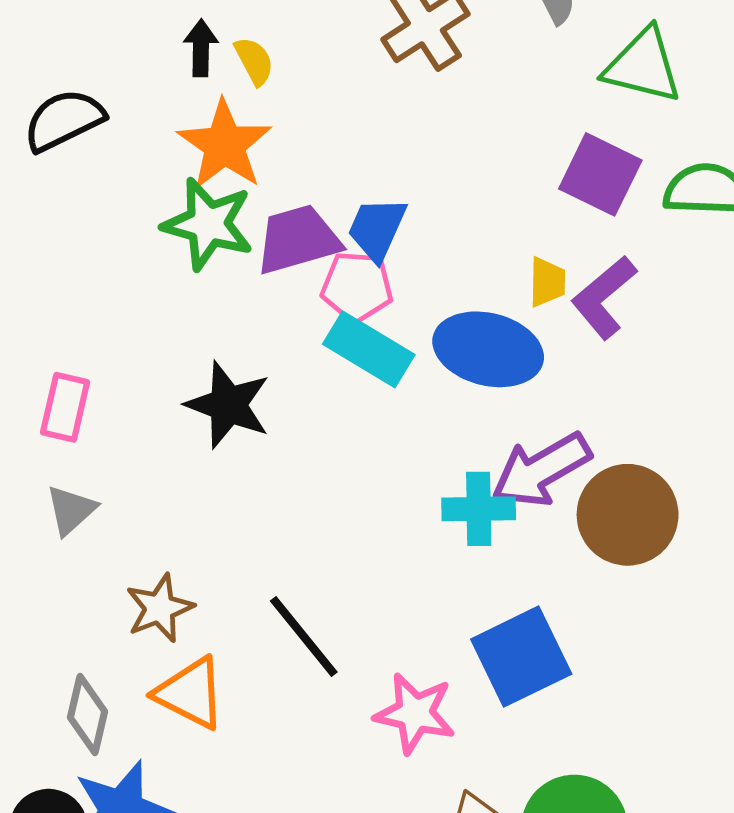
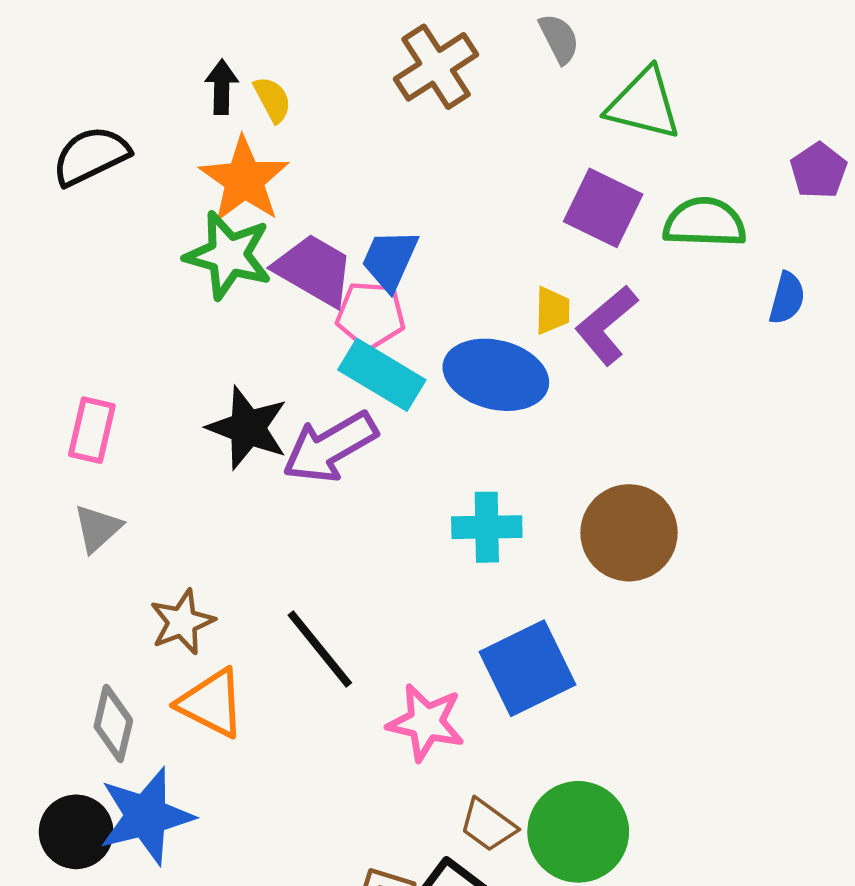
purple trapezoid: (298, 239) -> (314, 270), turned 46
purple arrow: (541, 470) -> (330, 447), moved

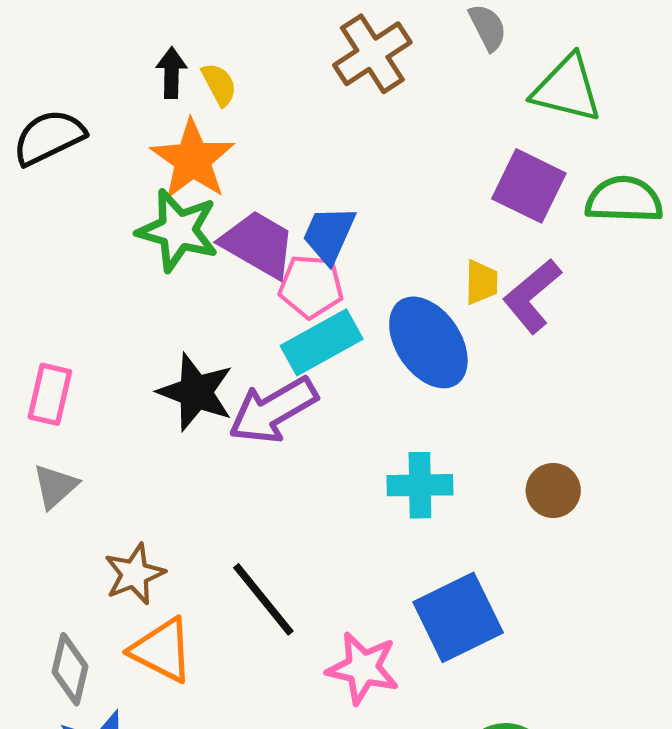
cyan rectangle: (382, 375) -> (322, 342), turned -60
blue ellipse: (496, 375) -> (428, 342), turned 42
brown circle: (629, 533) -> (553, 490), size x0.6

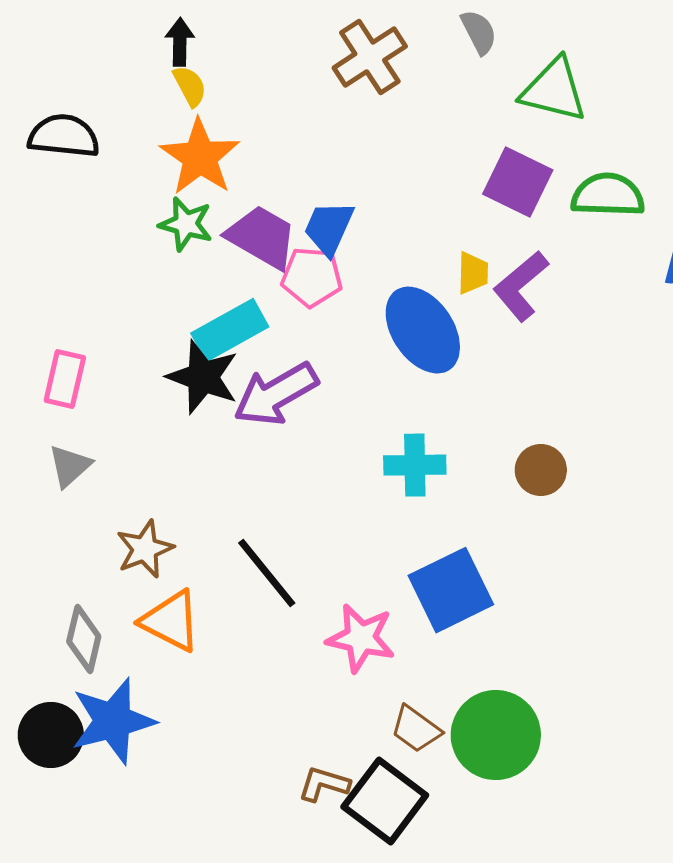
black arrow: (171, 73) -> (180, 42), moved
yellow semicircle: (219, 84) -> (190, 86), moved
black semicircle: (49, 137) -> (64, 136), turned 32
green star: (178, 230) -> (186, 224), size x0.7
cyan rectangle: (322, 342) -> (230, 330), moved

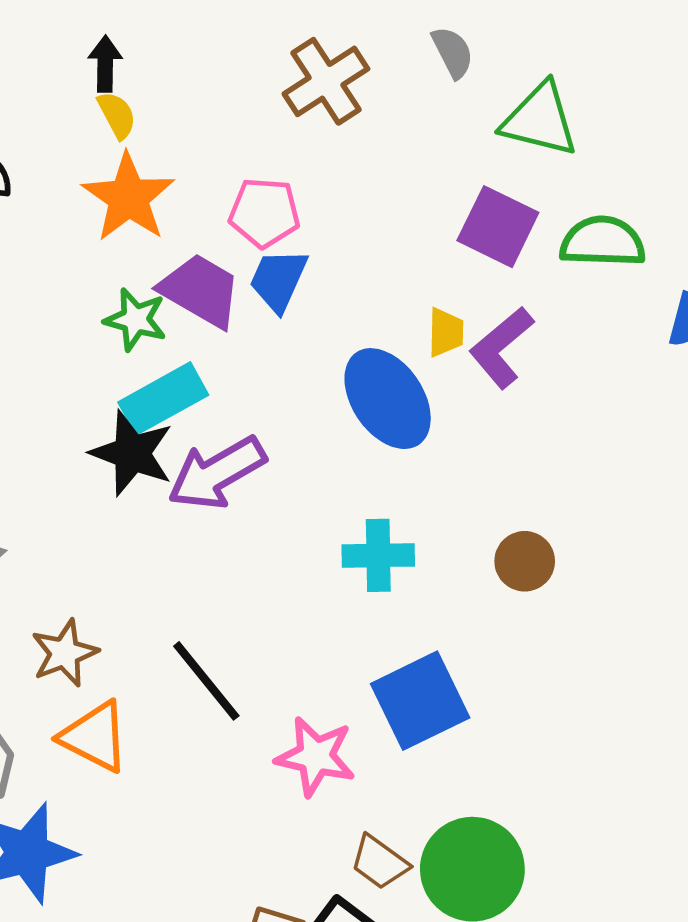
green star: (186, 224) -> (135, 320), moved
pink pentagon: (312, 277) -> (264, 213), moved

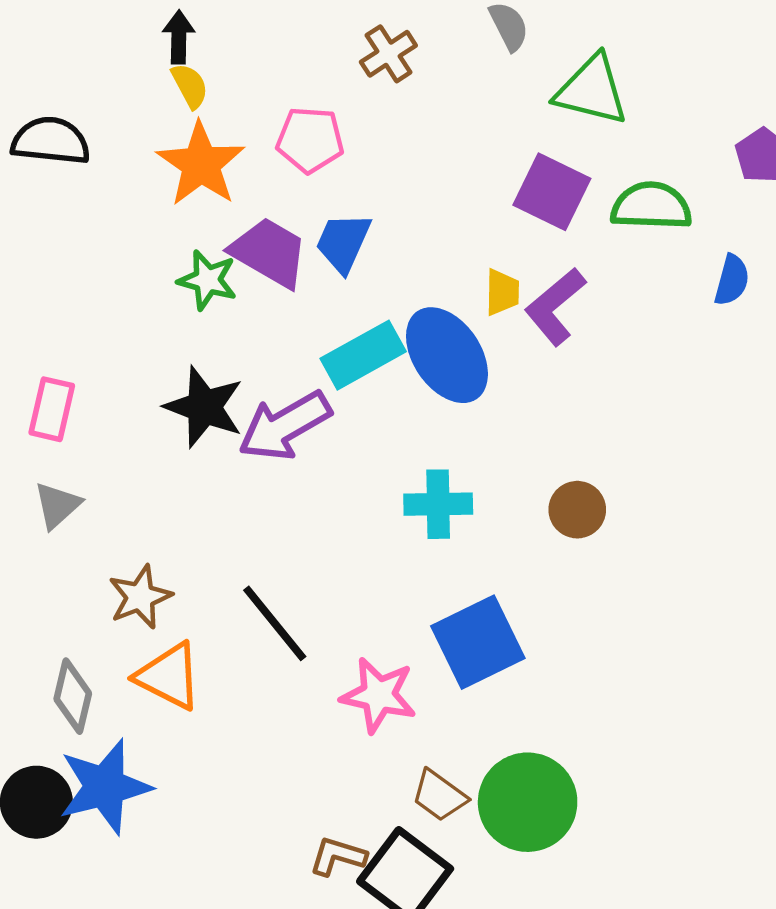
brown cross: (326, 81) -> (388, 54), size x0.7
pink pentagon: (264, 213) -> (310, 140), moved
cyan rectangle: (163, 399) -> (363, 355), moved

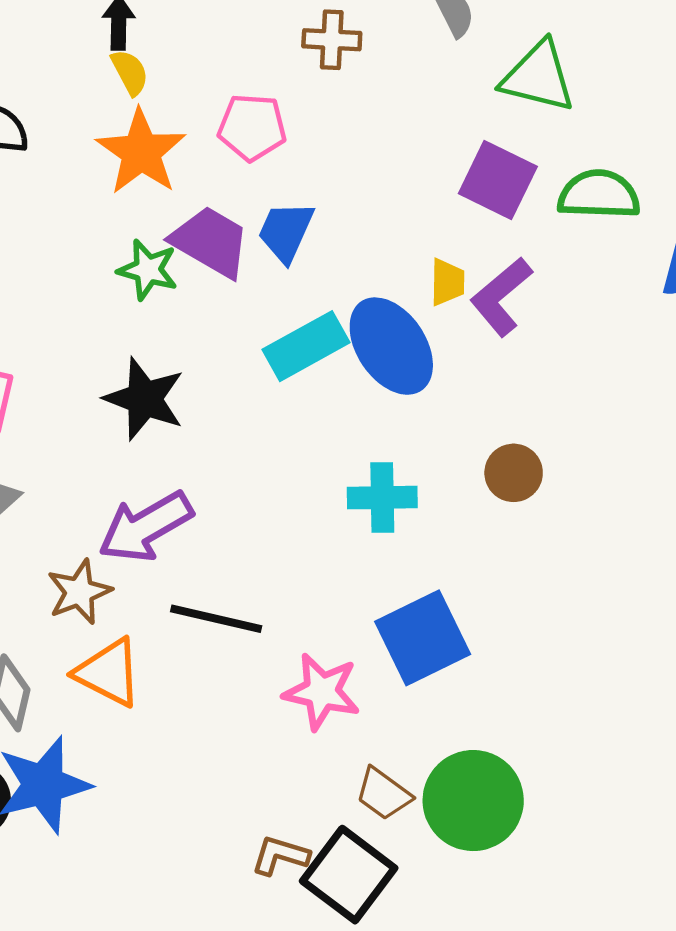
brown cross: (388, 54) -> (332, 40), turned 36
purple arrow: (285, 426) -> (146, 527), moved
brown circle: (577, 510) -> (514, 473), moved
black line: (275, 623) -> (216, 619), turned -38

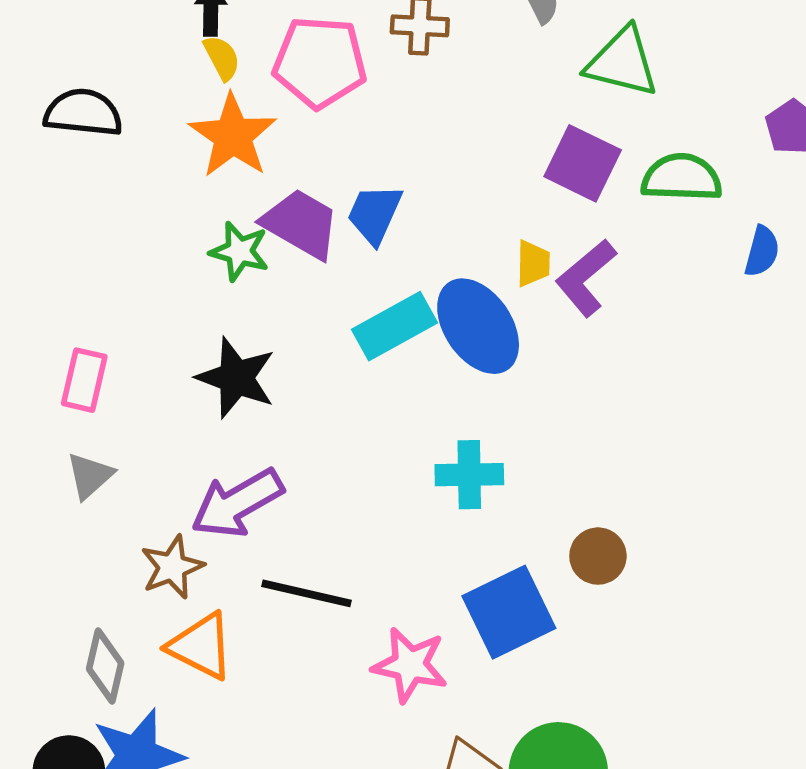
pink pentagon: (252, 127) -> (320, 62), moved, size x1.4
brown circle: (514, 473) -> (598, 556), moved

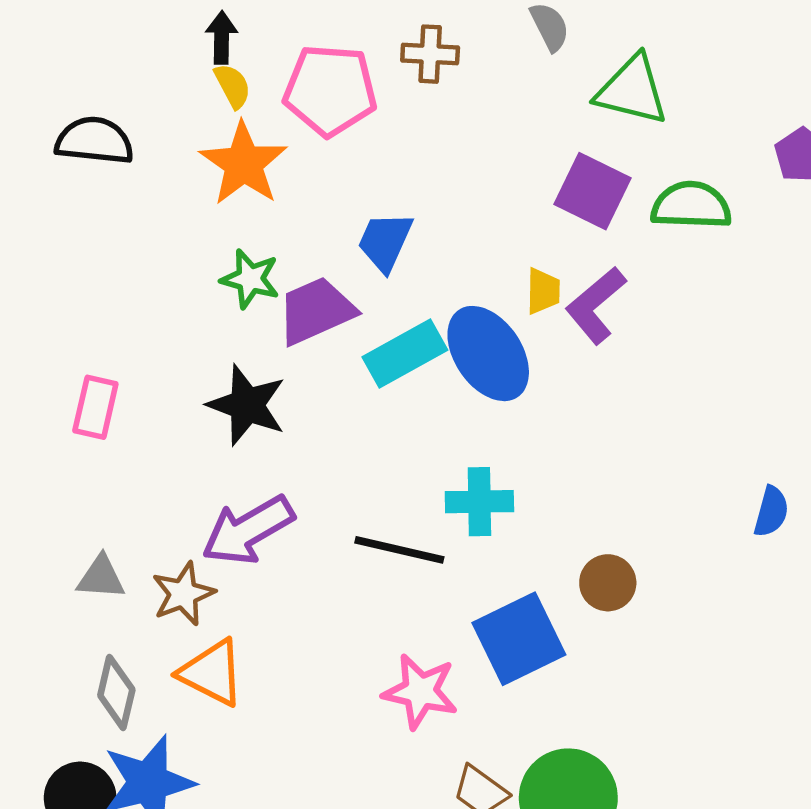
purple trapezoid: (301, 224) -> (316, 311), moved, turned -54
blue semicircle: (762, 251) -> (771, 512), moved
gray triangle: (90, 476) -> (101, 577), moved, turned 46
black line: (306, 593) -> (399, 550), moved

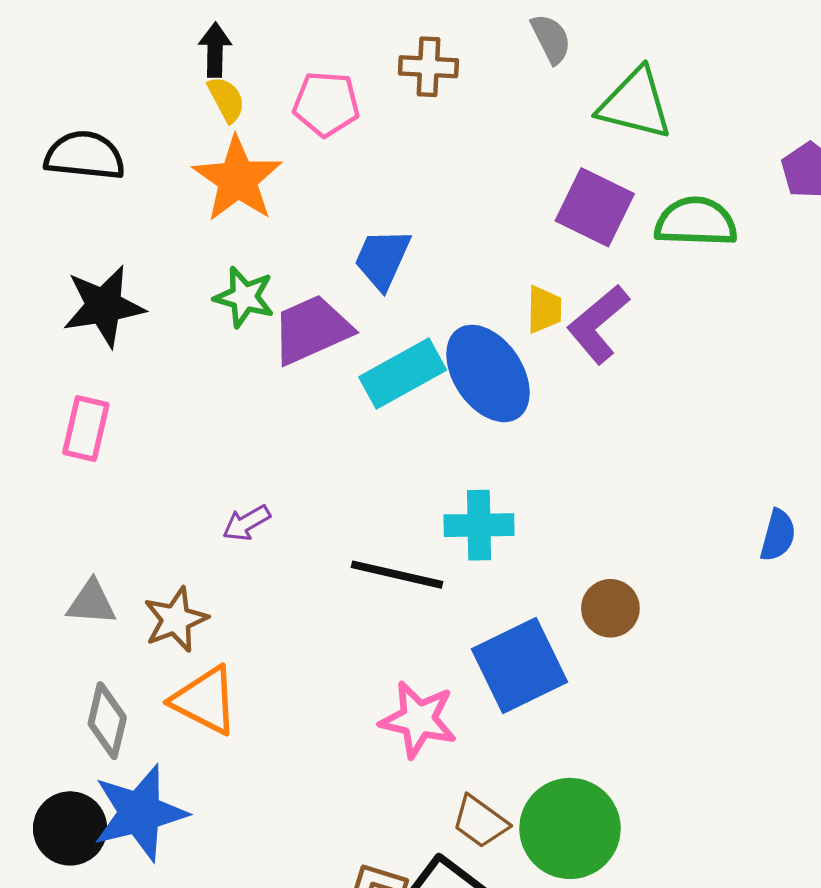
pink pentagon: (330, 90) -> (326, 104), size x0.7
black star: (247, 405) -> (104, 306), moved, turned -30
purple arrow: (248, 530) -> (246, 523), moved, size x0.5

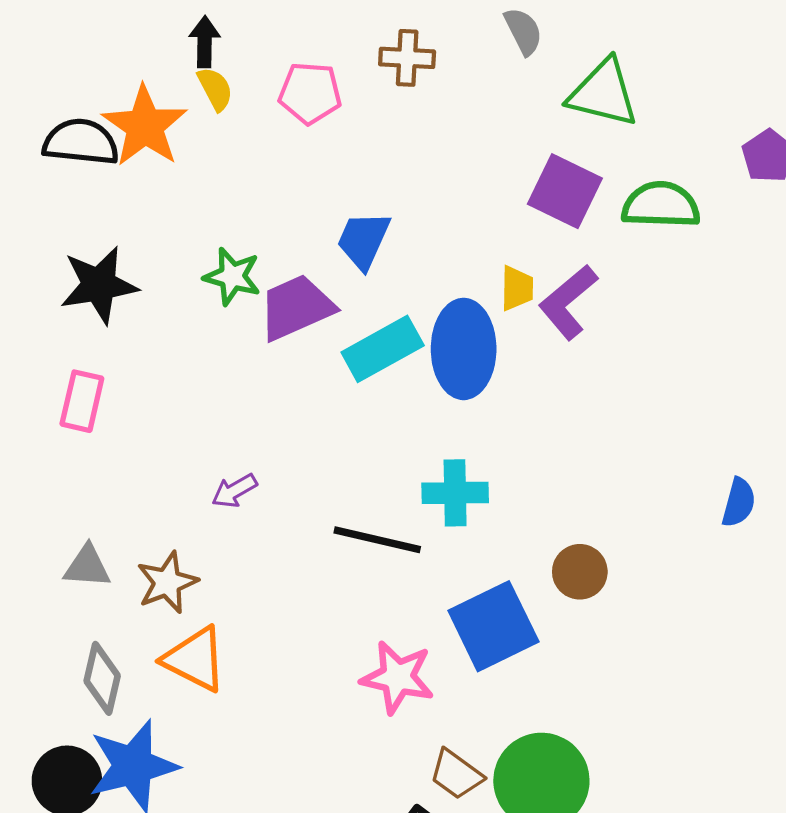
orange star: (237, 179) -> (145, 126), moved
blue ellipse: (488, 373) -> (464, 349), turned 34

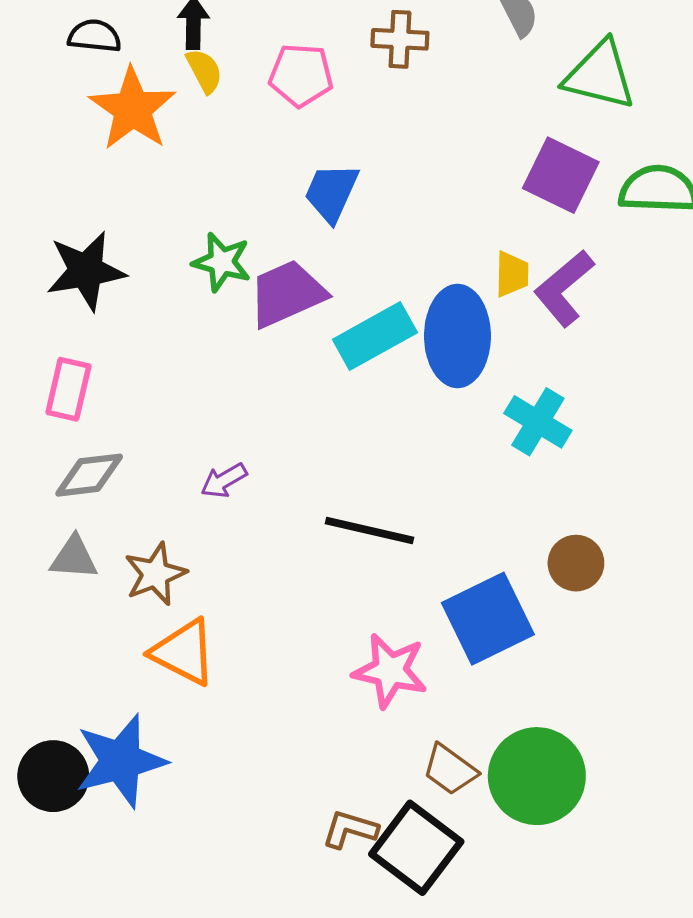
black semicircle: (81, 142) -> (95, 36), moved, size x0.7
blue trapezoid: (363, 240) -> (331, 193), moved
cyan cross: (455, 493) -> (538, 422), moved, turned 32
gray diamond: (102, 678) -> (89, 475), moved, turned 70

